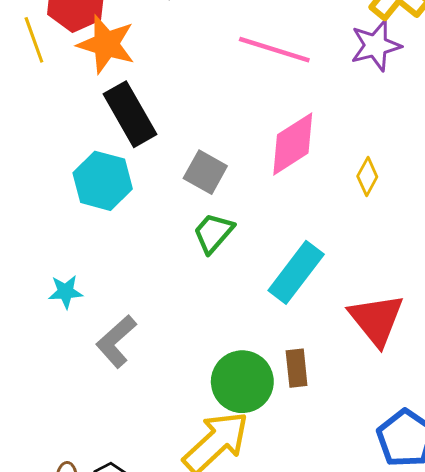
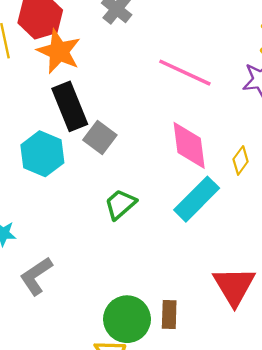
pink diamond: (293, 144) -> (189, 145), turned -72
gray square: (205, 172) -> (100, 137), moved
yellow diamond: (367, 177) -> (241, 160), moved
cyan rectangle: (296, 272) -> (197, 199), moved

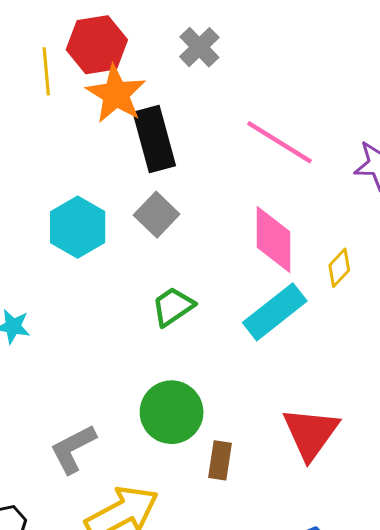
black rectangle: (70, 106) -> (154, 139), moved
gray L-shape: (36, 276) -> (73, 449), moved
green circle: (127, 319) -> (172, 412), moved

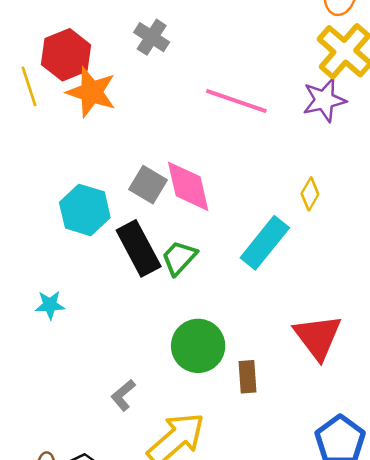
black rectangle: (154, 139) -> (139, 248), moved
pink diamond: (274, 239) -> (188, 186), moved
gray L-shape: (73, 449) -> (123, 395), size x0.7

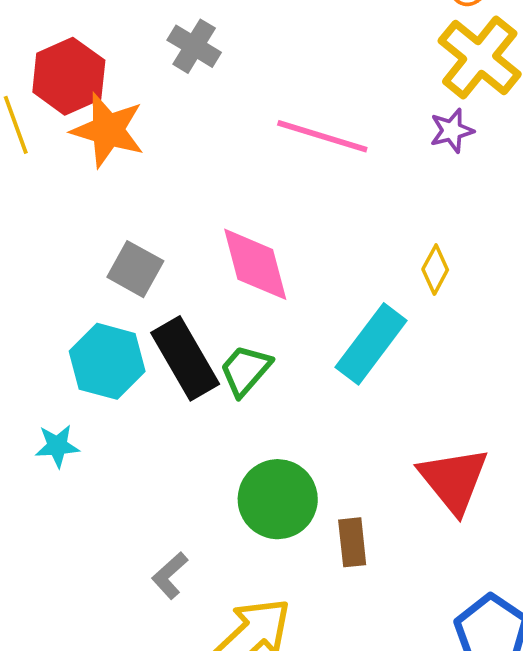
purple star: (324, 100) -> (452, 131), size x0.7
gray square: (148, 185) -> (135, 269), moved
cyan hexagon: (85, 210) -> (107, 361), moved

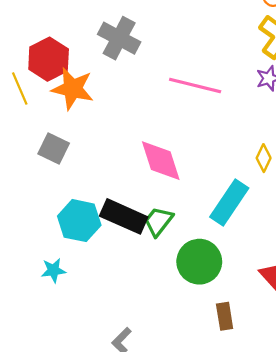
gray cross: (194, 46) -> (119, 38), size x1.4
gray square: (135, 269) -> (54, 148), moved
black rectangle: (185, 358) -> (124, 216), turned -33
green circle: (278, 499) -> (199, 262), moved

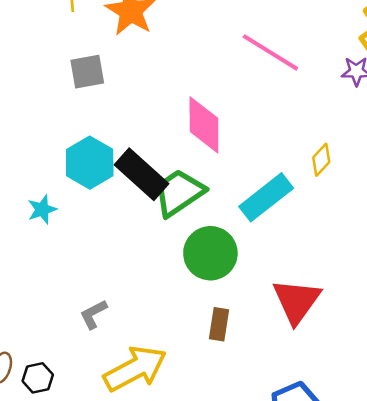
gray square: (54, 148) -> (87, 72), turned 36
green trapezoid: (158, 221) -> (179, 193), size x1.4
cyan star: (53, 270) -> (42, 209), turned -30

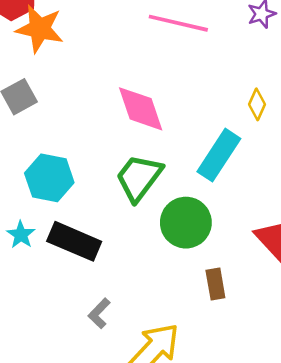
black rectangle: (142, 174) -> (74, 241), moved

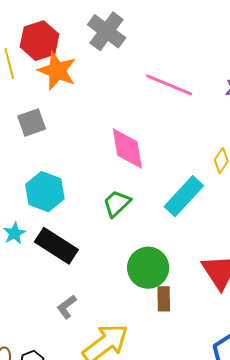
green trapezoid: (139, 178) -> (117, 203), size x0.7
green circle: (186, 223) -> (148, 268), moved

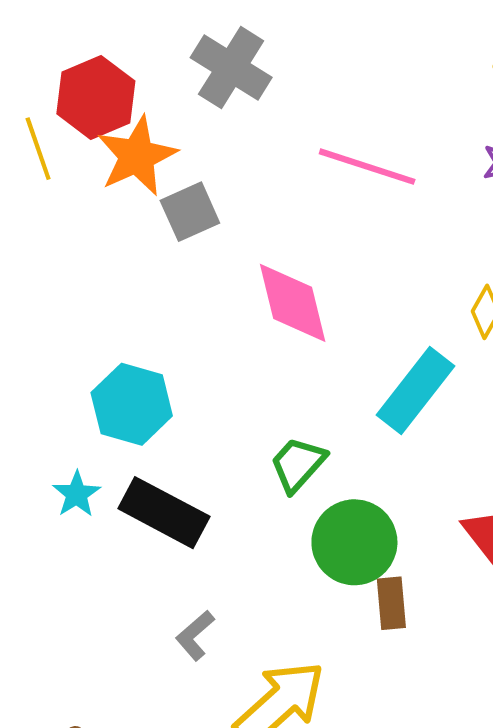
orange star: (57, 71) -> (137, 156), turned 30
gray square: (32, 122) -> (190, 212), moved
green trapezoid: (117, 203) -> (298, 464), moved

